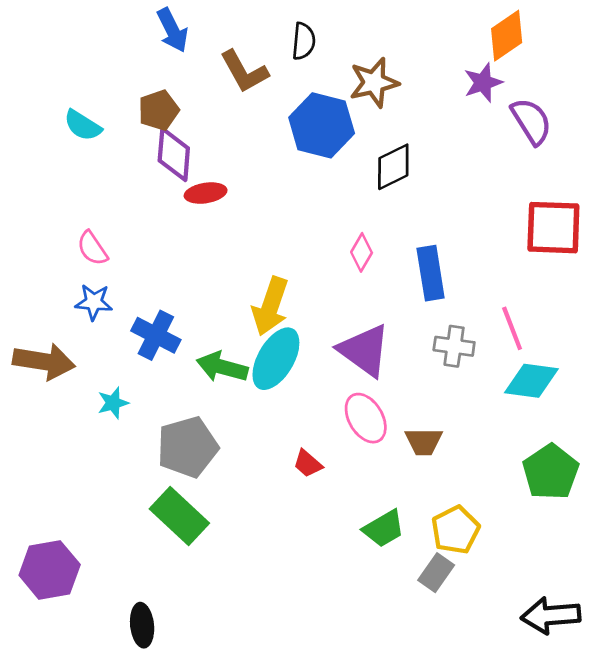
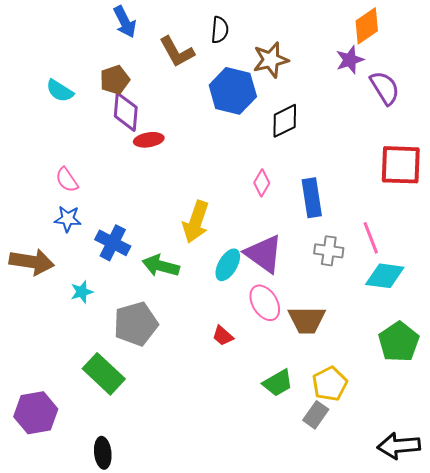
cyan ellipse: (276, 359) -> (228, 265), moved, size x0.7
brown trapezoid: (424, 442) -> (307, 320), size x1.4
green rectangle: (179, 516) -> (104, 374), moved

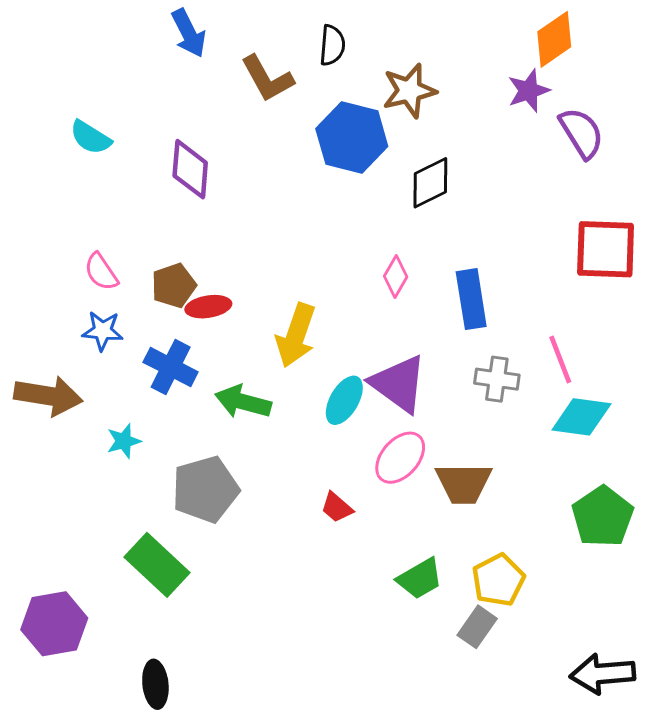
brown pentagon: (115, 80) -> (174, 285), moved
red ellipse: (149, 140) -> (208, 307), moved
pink ellipse: (265, 303) -> (400, 458), turned 72

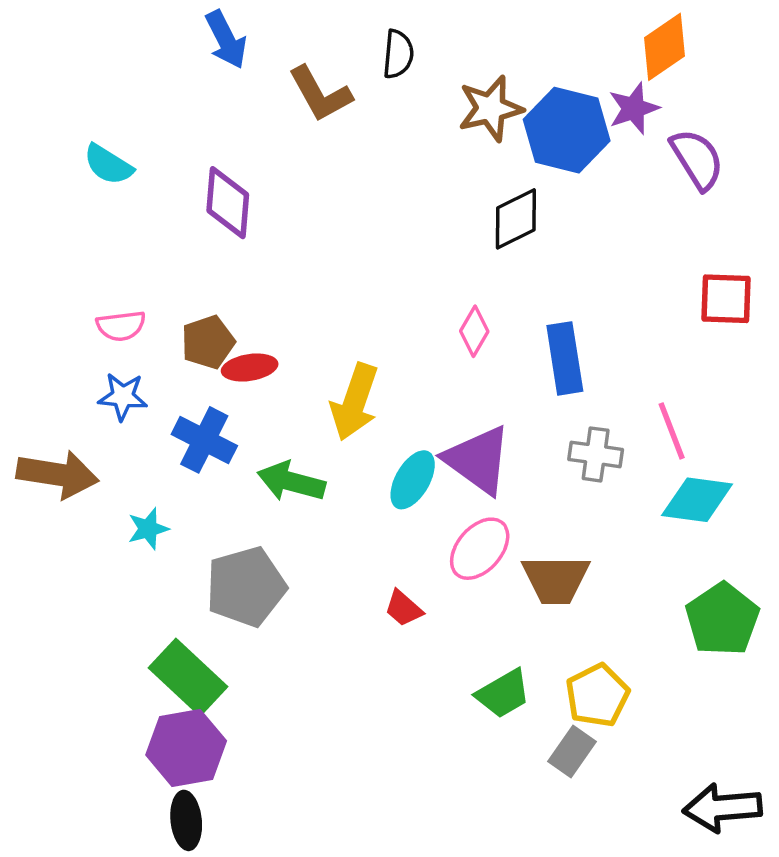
blue hexagon: (352, 137) -> (567, 130), moved
red square: (606, 249) -> (726, 299), size x0.7
pink semicircle: (101, 272) -> (121, 326), turned -63
purple hexagon: (54, 624) -> (186, 748), moved

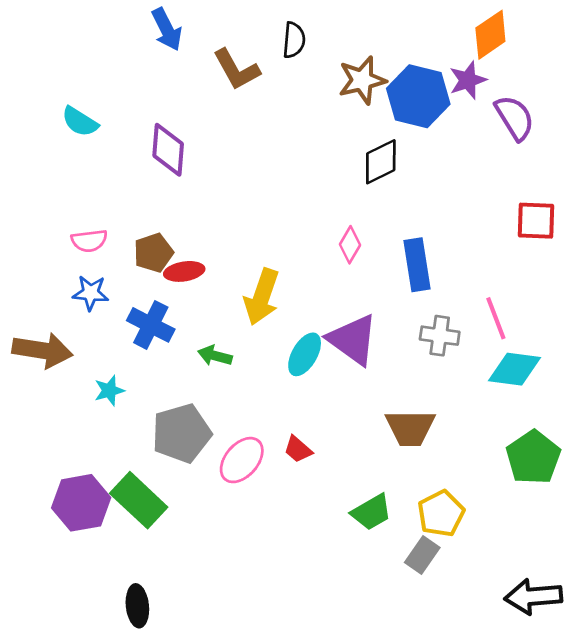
green arrow: (291, 482) -> (215, 356), size x0.7
pink ellipse: (480, 549) -> (242, 460), moved
purple hexagon: (186, 748) -> (81, 503), moved

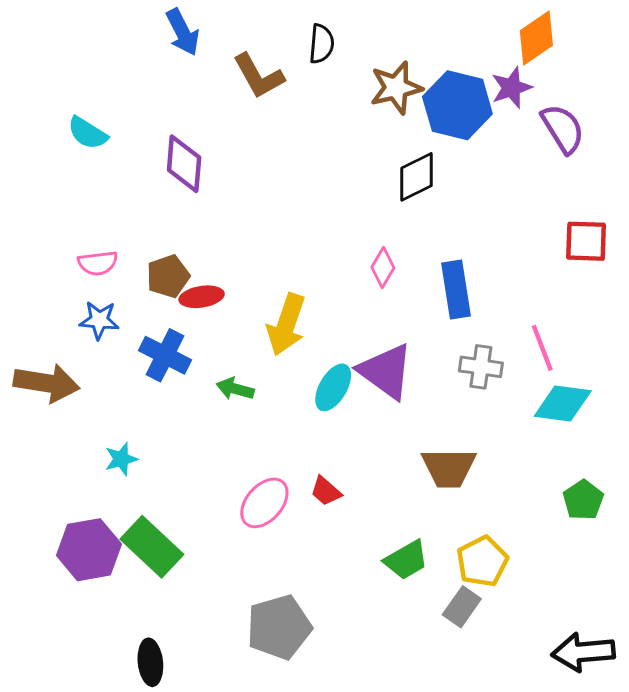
cyan star: (109, 390) -> (121, 459), moved
gray pentagon: (182, 433) -> (279, 627), moved
green pentagon: (533, 457) -> (583, 500), size x0.7

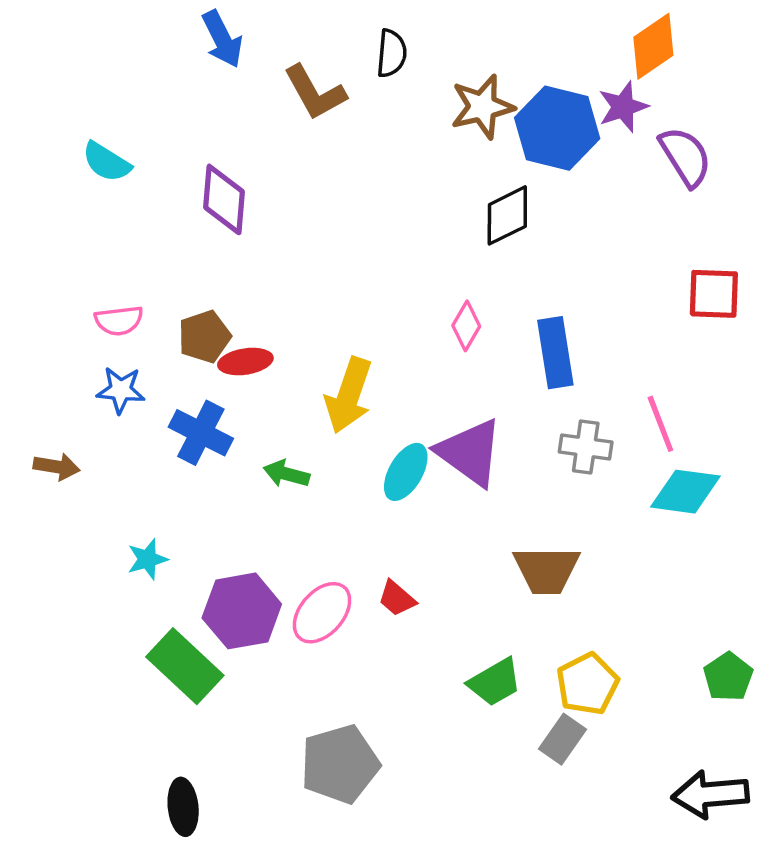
brown arrow: (47, 383) -> (57, 467), size x0.6
green pentagon: (583, 500) -> (728, 677), moved
purple hexagon: (89, 550) -> (242, 611), moved

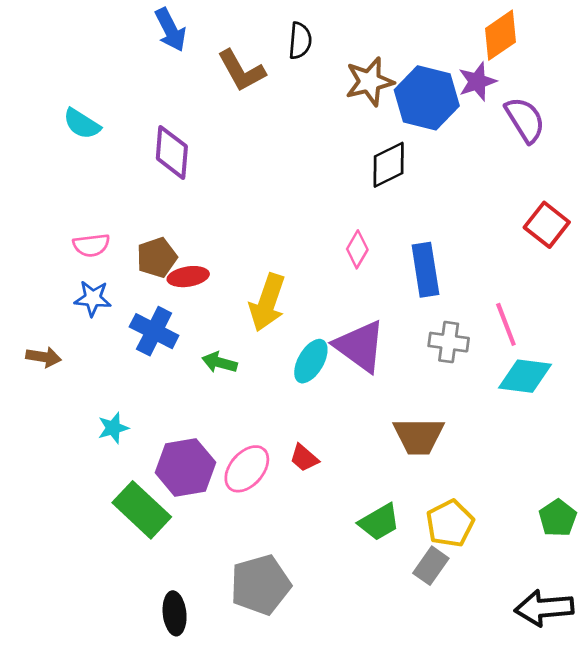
red square: (714, 294) -> (547, 225), turned 36
black ellipse: (183, 807) -> (175, 613), moved

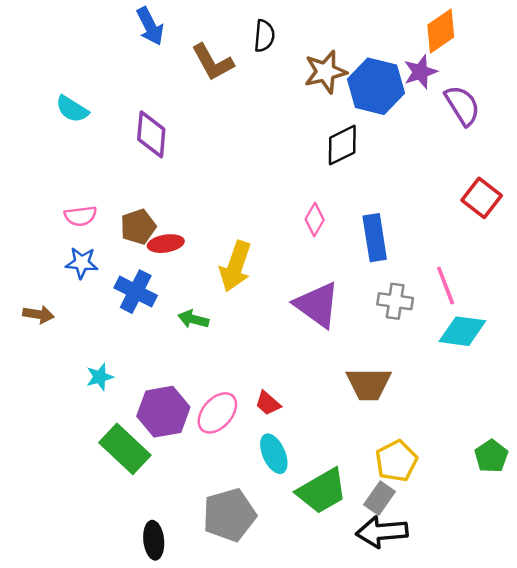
cyan ellipse: (311, 361) -> (274, 454), moved, turned -54
green trapezoid: (379, 522) -> (322, 491), moved, size x1.4
black arrow: (544, 608) -> (382, 532), moved

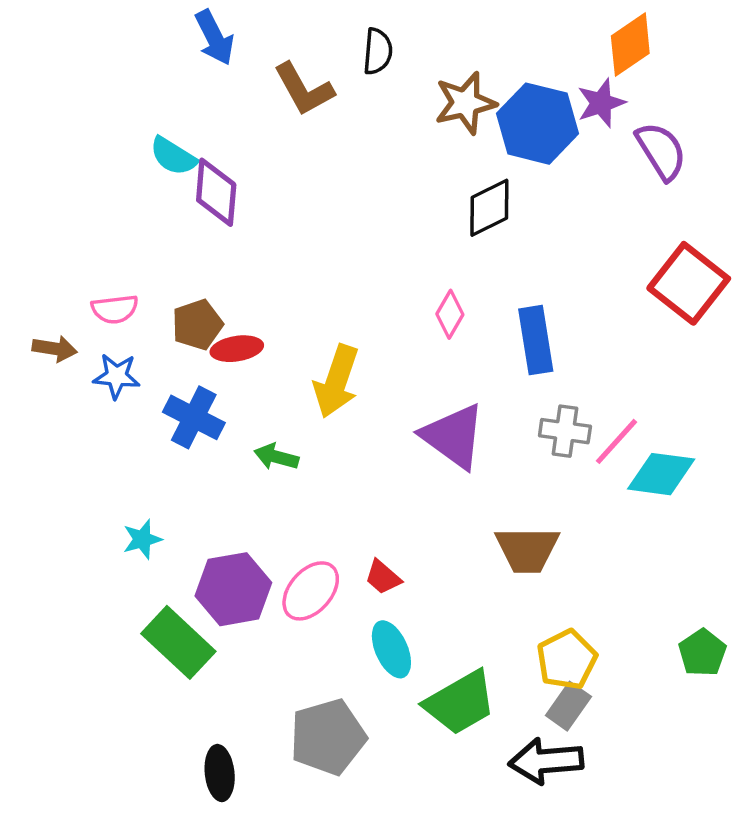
cyan semicircle: (72, 109) -> (173, 156), moved
red square: (482, 198) -> (689, 283), size x1.4
pink line: (446, 286) -> (617, 441), moved, turned 63
brown arrow: (38, 314) -> (55, 349), moved
gray rectangle: (380, 498) -> (568, 706), moved

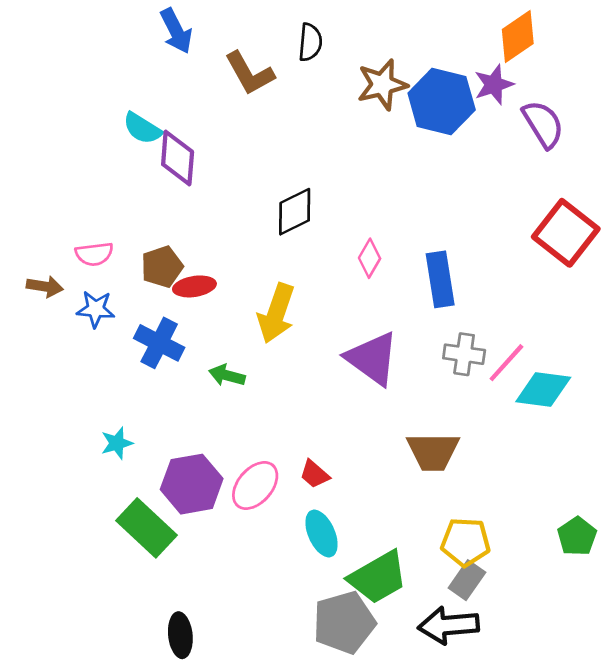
black diamond: (489, 208) -> (295, 212), moved
yellow pentagon: (567, 660) -> (466, 542), turned 30
gray pentagon: (328, 737) -> (344, 622), moved

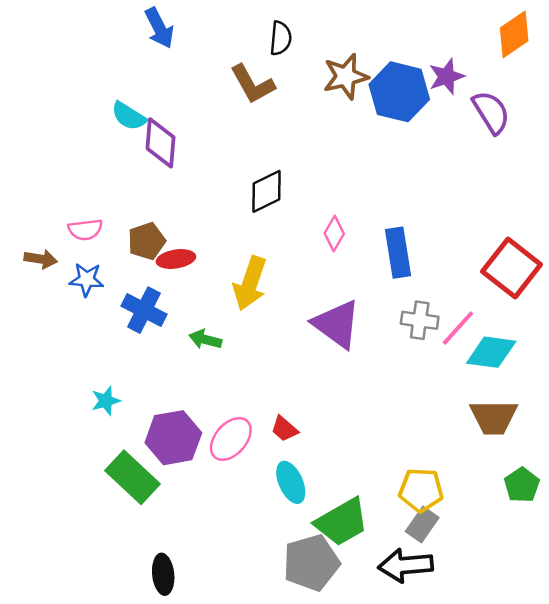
orange diamond: (518, 37) -> (514, 34), moved
brown L-shape: (250, 73) -> (252, 84), moved
red square: (566, 233) -> (512, 268), moved
brown trapezoid: (433, 452) -> (494, 417), moved

